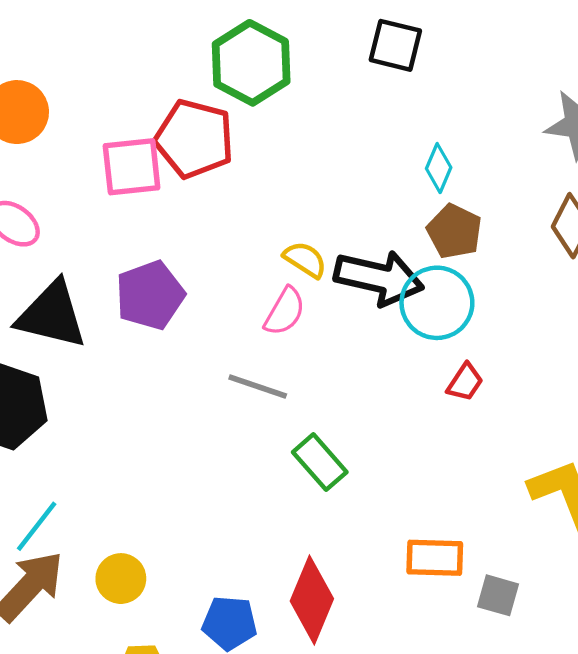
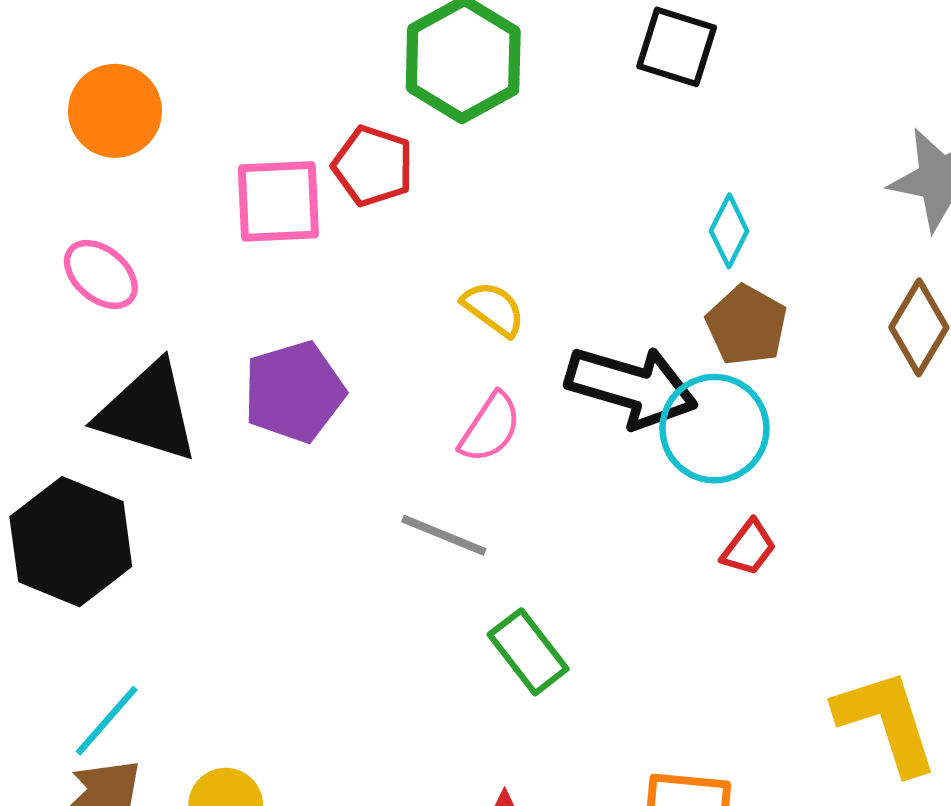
red pentagon: (194, 139) -> (373, 166), size x0.7
yellow semicircle: (305, 260) -> (493, 309), moved

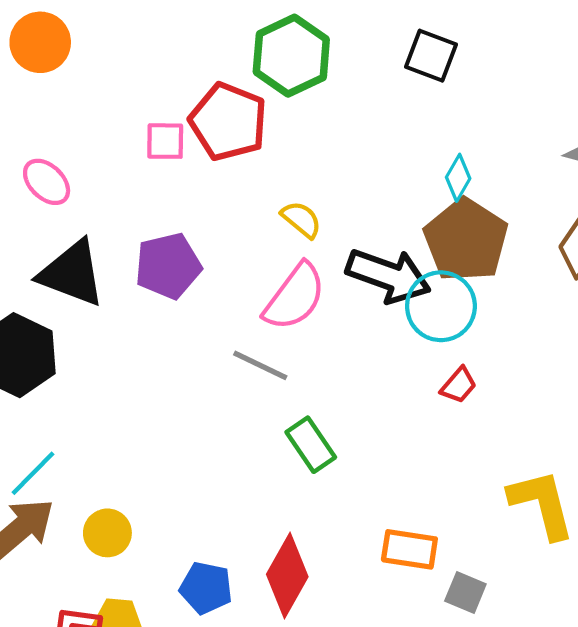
orange circle: (115, 111) -> (40, 42), moved
red pentagon: (373, 166) -> (228, 122), size x1.5
pink square: (278, 201) -> (165, 141), size x0.7
brown pentagon: (747, 325) -> (466, 240), size x1.6
pink semicircle: (490, 428) -> (295, 297), size x1.5

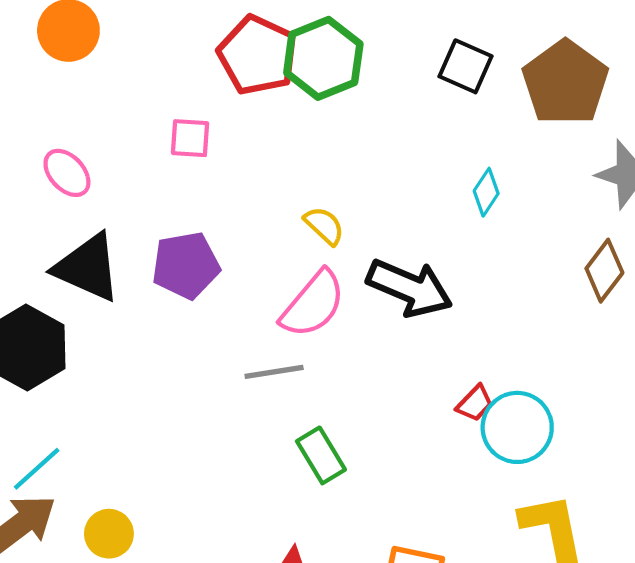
red pentagon: (228, 122) -> (258, 55), moved
brown pentagon: (466, 240) -> (565, 83), moved
cyan circle: (441, 306) -> (517, 427), moved
gray line: (260, 365) -> (274, 372), turned -38

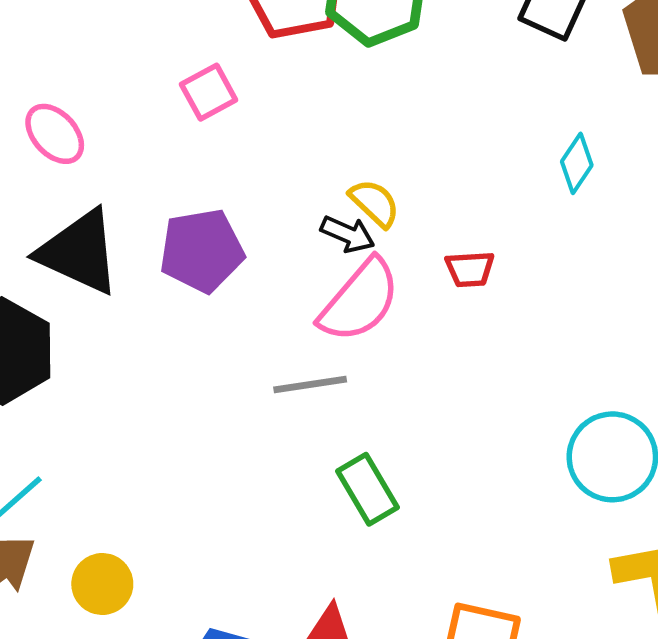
pink square: (190, 138) -> (209, 92), turned -33
black arrow: (410, 288) -> (348, 234), moved, size x0.5
red trapezoid: (475, 403) -> (470, 269), moved, turned 42

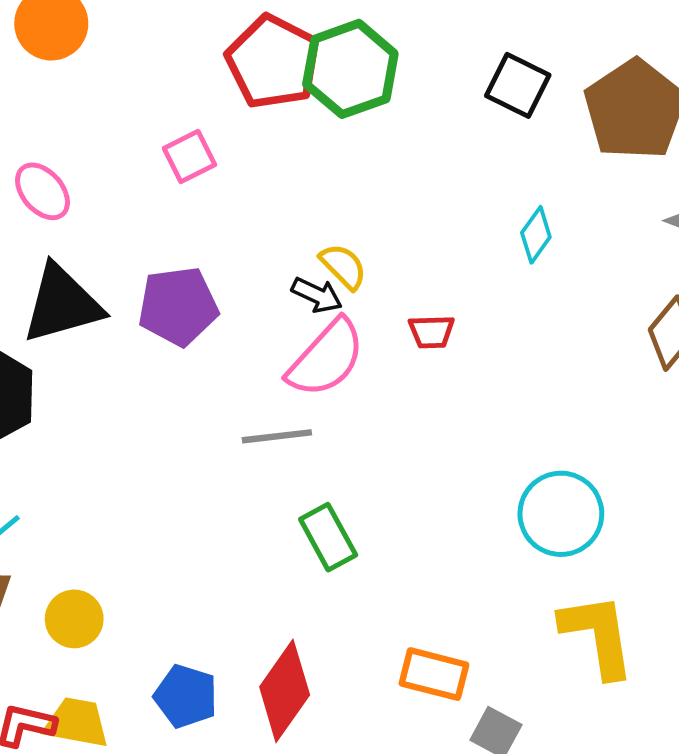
black triangle: (79, 252) -> (62, 304), turned -42

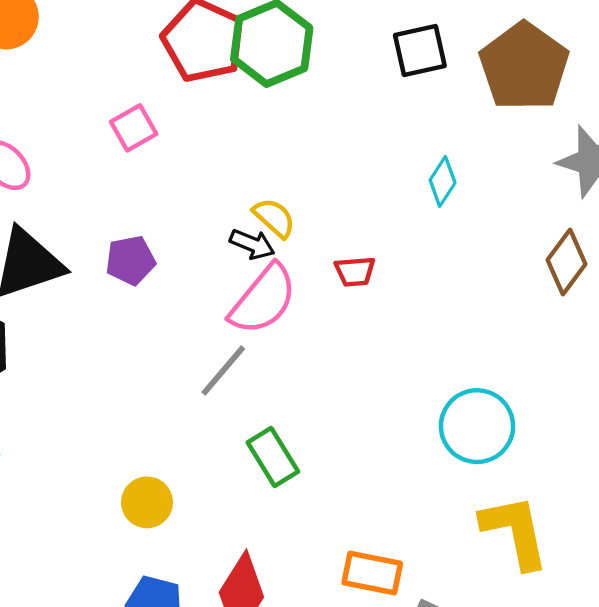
black square: (518, 85) -> (420, 50), turned -36
purple pentagon: (178, 306) -> (130, 260), size x0.7
gray line: (277, 436) -> (223, 370), turned -40
yellow circle: (74, 619) -> (147, 502), moved

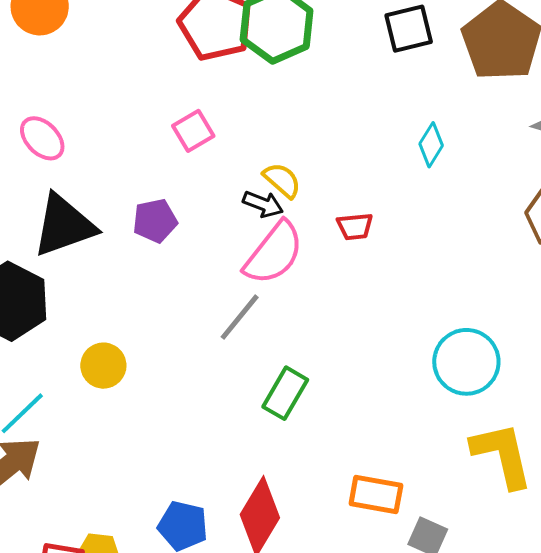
pink square: (134, 128) -> (193, 131), moved
green rectangle: (273, 457) -> (285, 393), turned 63
yellow circle: (147, 502) -> (103, 366), moved

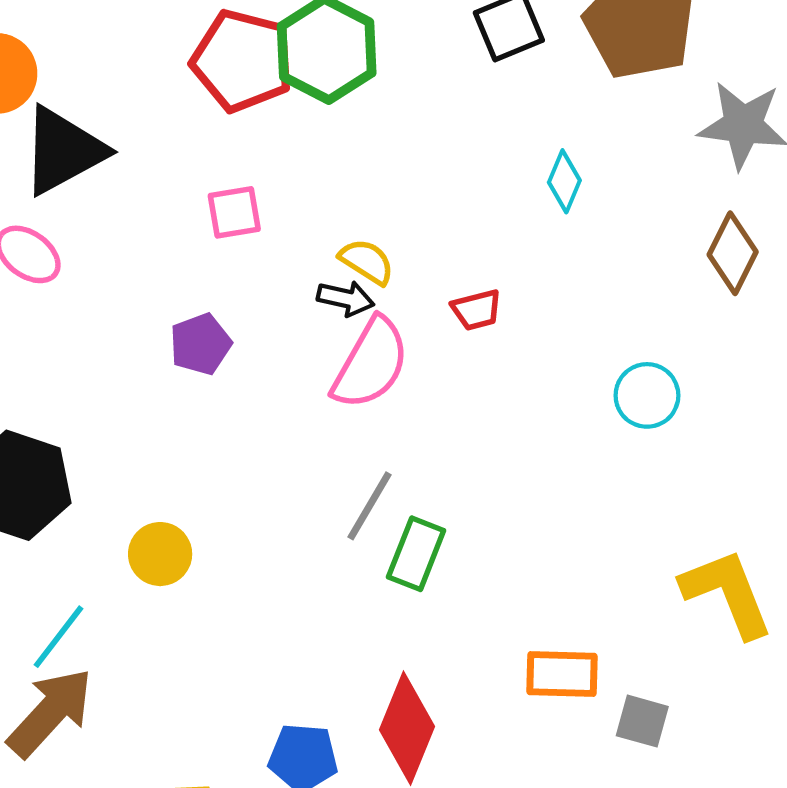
pink square: (193, 131) -> (234, 212), turned 30
black triangle: (64, 225) -> (63, 151), moved
gray line: (240, 317) -> (370, 506), moved
cyan circle: (466, 362) -> (647, 395), moved, size x0.7

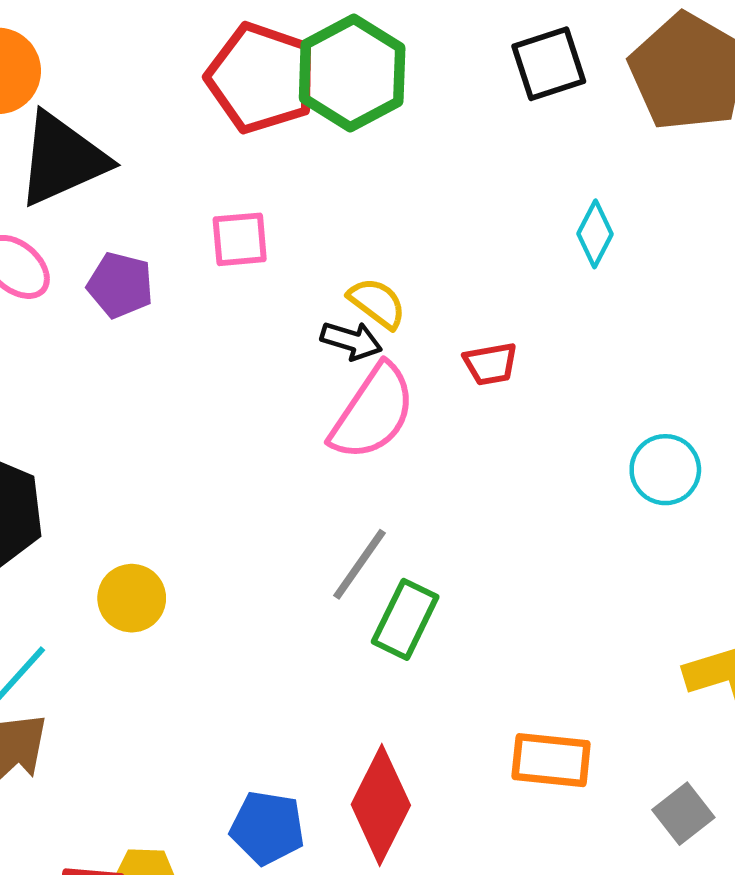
purple pentagon: (200, 344) -> (120, 285), moved, turned 30
gray square: (642, 721) -> (683, 814), moved, turned 32

